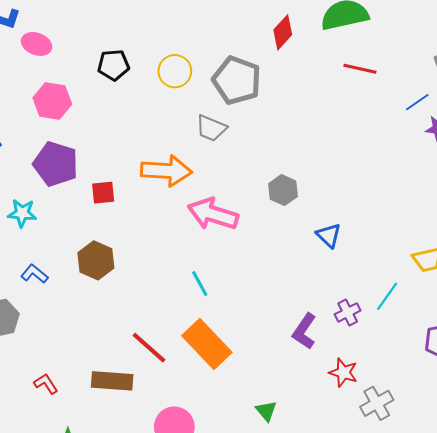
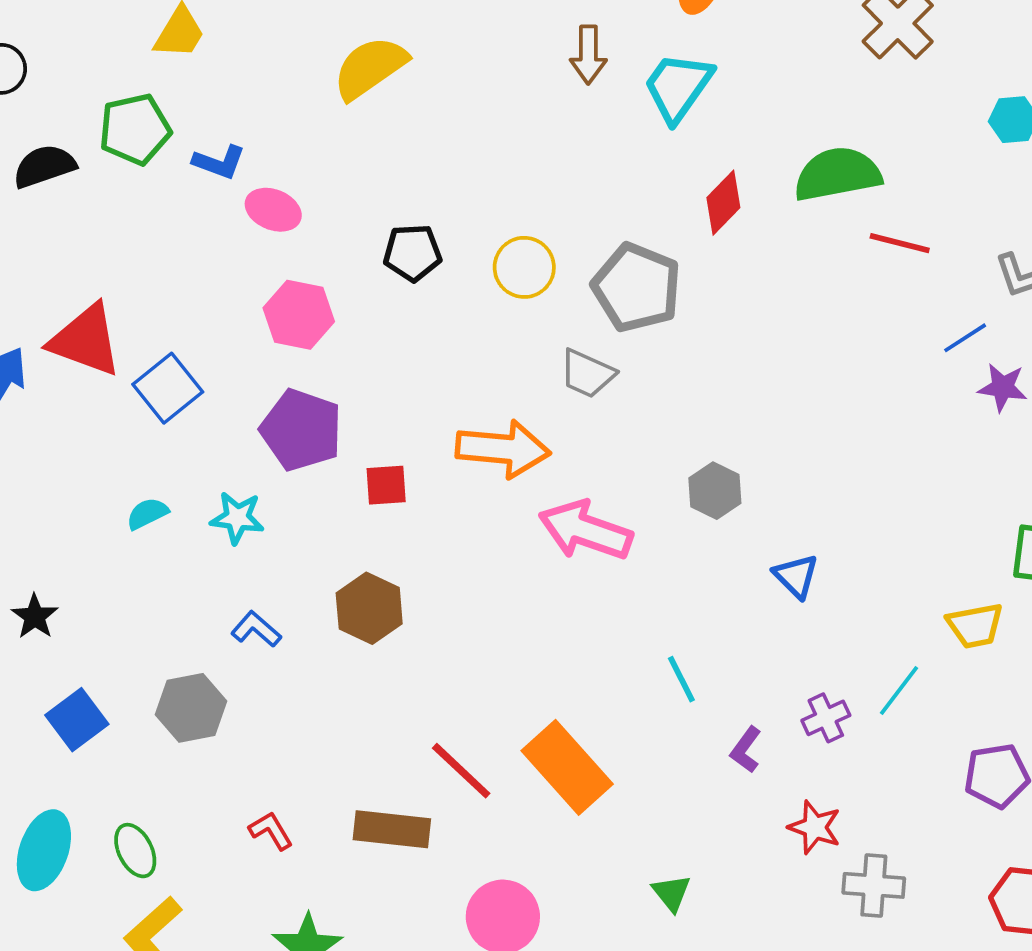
red line: (360, 69) -> (900, 243), moved
cyan line: (200, 284) -> (681, 679), moved
purple L-shape: (304, 331) -> (746, 750), size x0.7
gray cross: (377, 403) -> (874, 885), turned 32

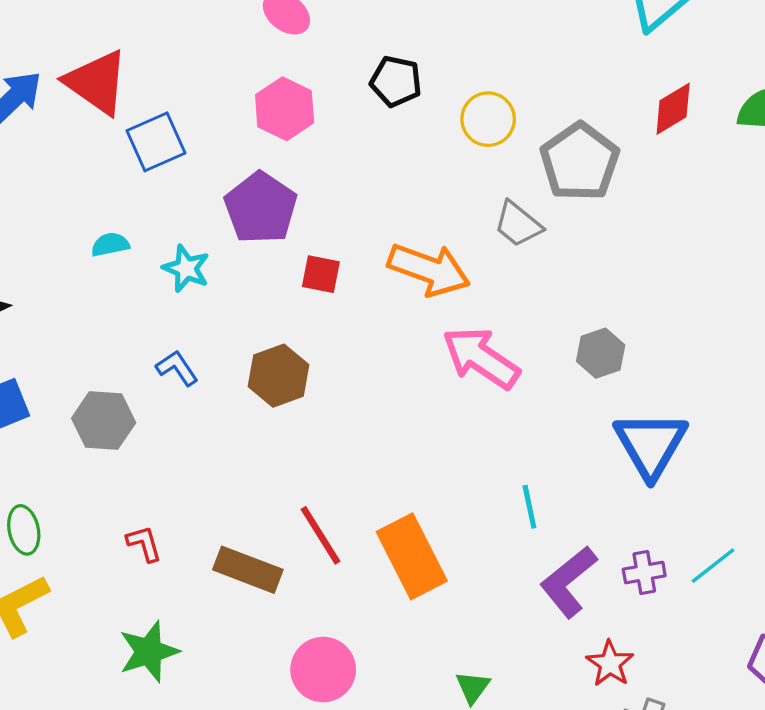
blue triangle: (796, 576) -> (651, 444), size x1.8
purple L-shape: (746, 750) -> (569, 582), size x1.8

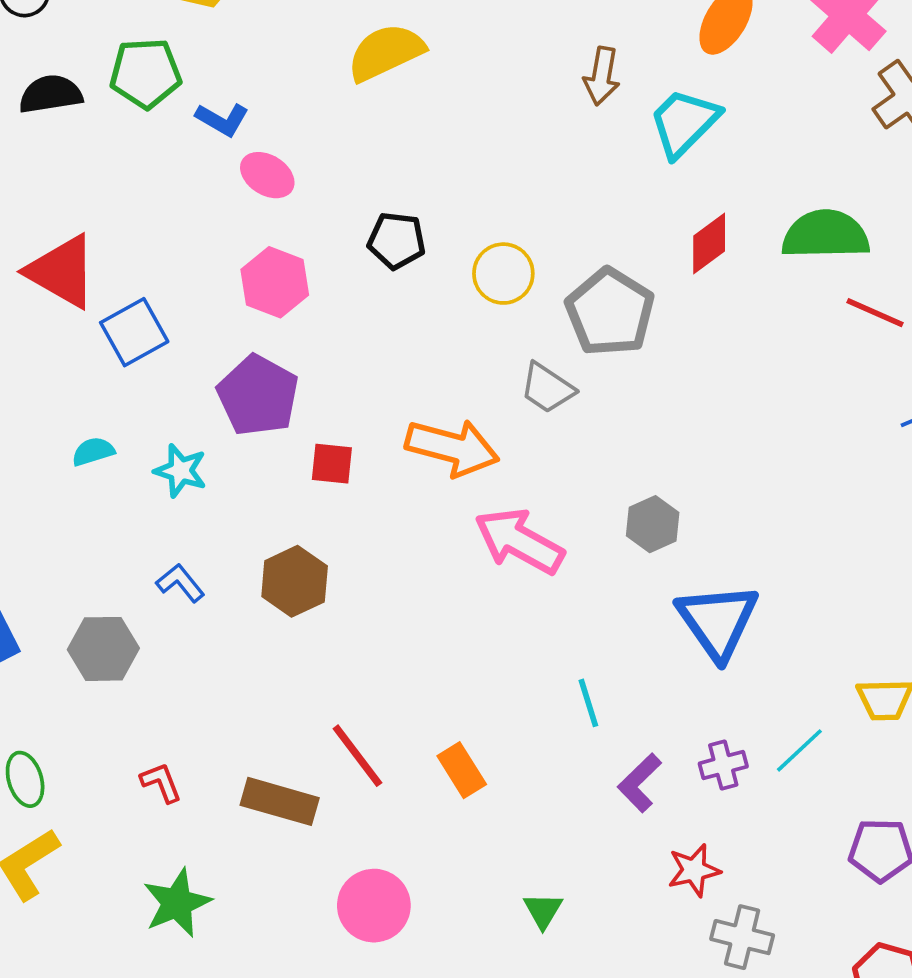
orange rectangle: (412, 556) -> (462, 770), size x0.6
purple L-shape: (569, 582) -> (640, 783), size x0.7
red star: (610, 664) -> (694, 870), turned 30

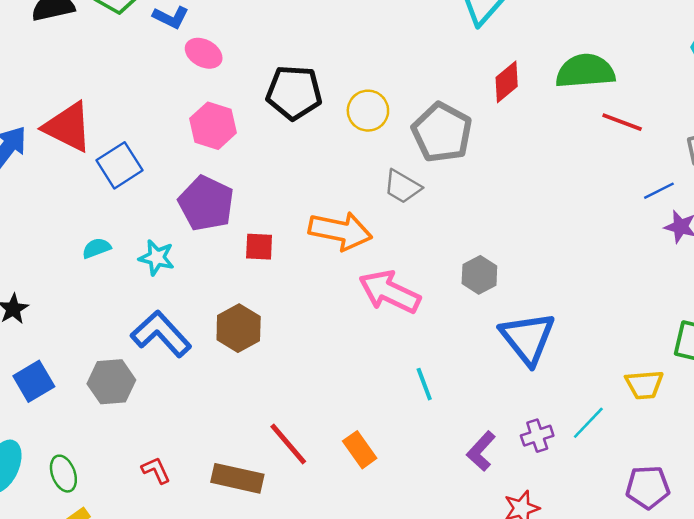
black pentagon: (396, 241) -> (294, 92), size x1.4
blue L-shape: (180, 583) -> (161, 334), size x1.8
cyan line: (588, 703) -> (424, 384), moved

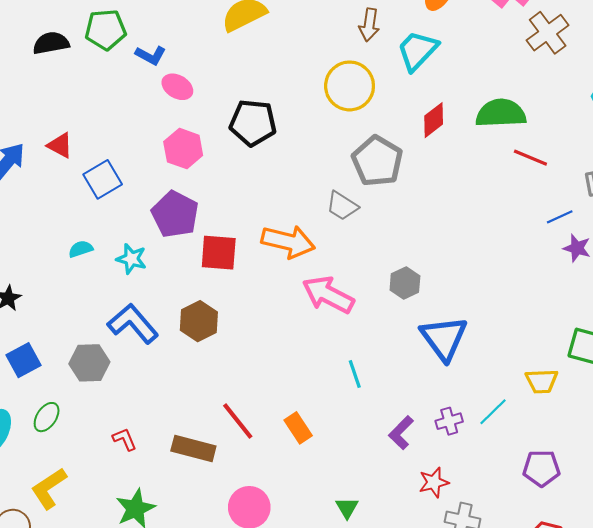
yellow circle: (368, 111) -> (350, 86), moved, size x1.4
red triangle: (68, 127) -> (60, 145), size x0.6
red square: (259, 247) -> (219, 253), size x1.5
green ellipse: (63, 474) -> (47, 417), moved, turned 52

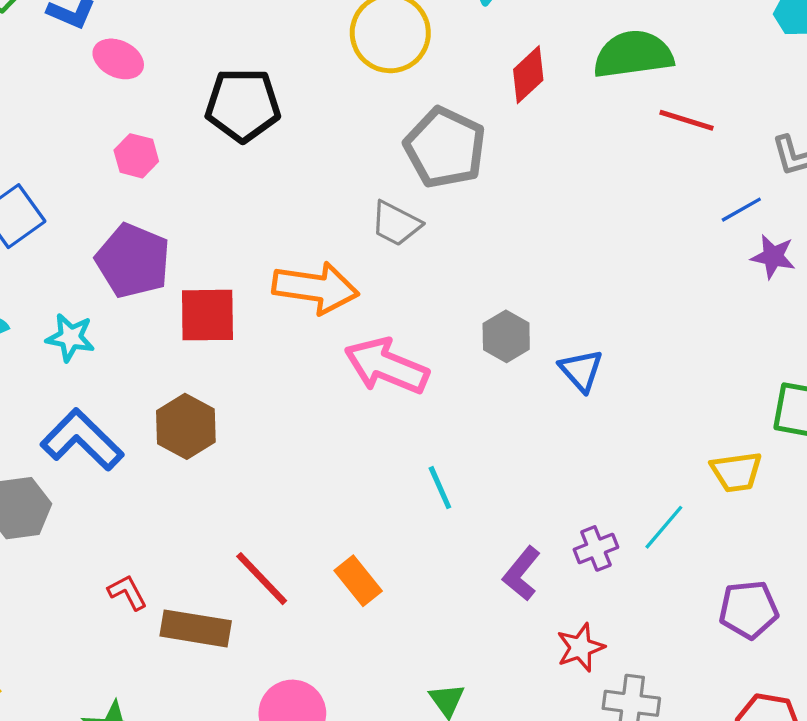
pink hexagon: (183, 149) -> (136, 156), size x0.7
blue triangle: (444, 338) -> (581, 370), moved, size x0.6
red L-shape: (125, 439) -> (127, 592), moved

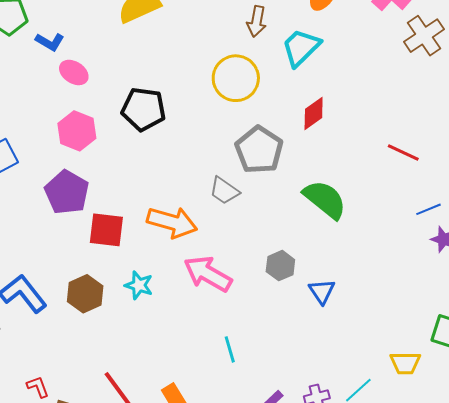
green semicircle: (633, 54) -> (325, 199), moved, turned 39
pink hexagon: (136, 156) -> (77, 131), size x1.5
cyan star: (70, 337) -> (139, 285), moved

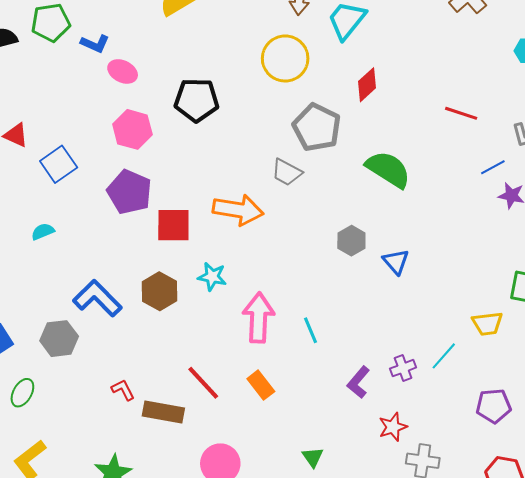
pink arrow: (208, 274) -> (259, 318), moved, turned 69

